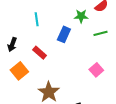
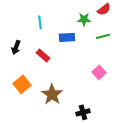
blue rectangle: (64, 34) -> (67, 37), turned 63
orange square: (19, 71) -> (22, 84), moved

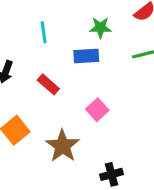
green star: (84, 19) -> (100, 28), moved
pink square: (99, 72) -> (97, 110), moved

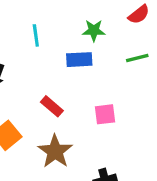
red rectangle: (48, 84) -> (52, 106), moved
pink square: (97, 110) -> (105, 114), moved, turned 35

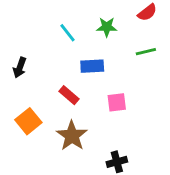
cyan line: (36, 35) -> (68, 33), moved, turned -30
blue rectangle: (79, 60) -> (92, 66), moved

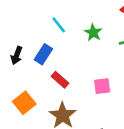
green star: (107, 27) -> (93, 32), moved, turned 30
blue rectangle: (92, 66) -> (43, 54), moved, turned -54

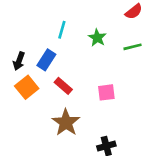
cyan line: (59, 25) -> (62, 30), turned 54
orange square: (24, 103) -> (27, 87), moved

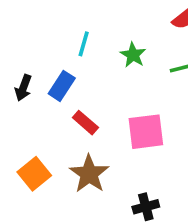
orange square: (27, 87) -> (34, 174), moved
pink square: (106, 92) -> (146, 132), size x1.5

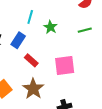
green star: (133, 55) -> (50, 27), moved

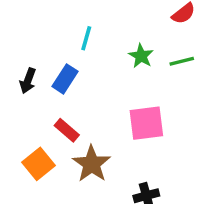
green star: (50, 27) -> (141, 56), moved
red rectangle: (31, 60) -> (67, 130), moved

